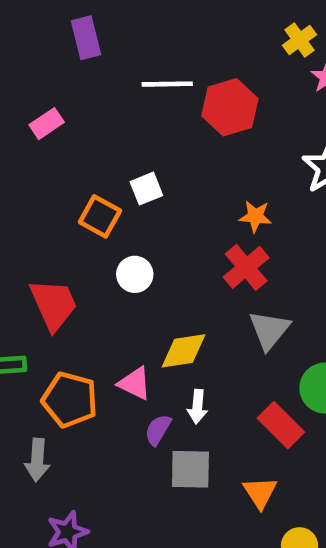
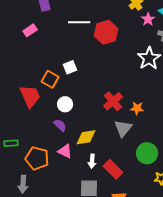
pink rectangle: (47, 124) -> (30, 30), moved
orange star: (255, 216) -> (137, 108), moved
red trapezoid: (54, 305) -> (30, 96), moved
red rectangle: (281, 425) -> (113, 169), moved
purple semicircle: (158, 430) -> (60, 125), moved, turned 104

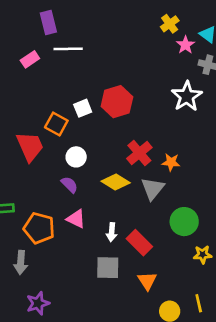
white line: (79, 22) -> (68, 49), moved
red hexagon: (106, 32) -> (117, 102), moved
yellow diamond: (86, 137) -> (116, 182), moved, turned 40

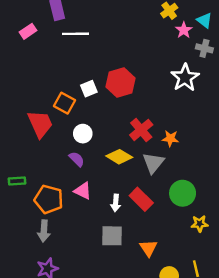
pink rectangle: (30, 59) -> (28, 31), moved
red rectangle: (139, 243) -> (141, 199), moved
gray arrow: (21, 262) -> (44, 231), moved

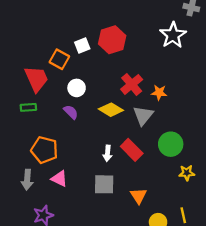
green rectangle: (17, 181) -> (28, 107), moved
pink triangle: (83, 191) -> (59, 179), moved
gray arrow: (44, 231) -> (27, 180), moved

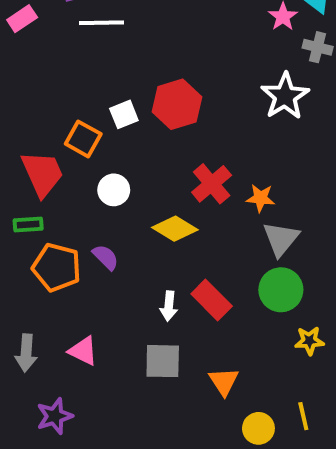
purple semicircle: (71, 112) -> (106, 257), moved
gray triangle: (143, 115) -> (281, 239), moved
orange pentagon: (44, 150) -> (57, 267), moved

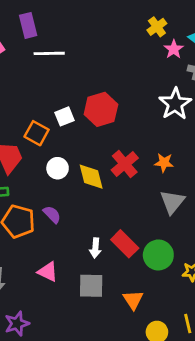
orange star: (260, 198) -> (164, 163), moved
yellow diamond: (175, 229) -> (91, 177), moved, turned 44
green circle: (281, 290) -> (158, 255), moved
pink triangle: (83, 351) -> (48, 272), moved

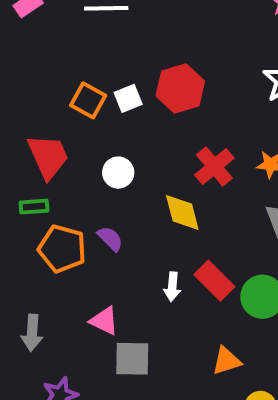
orange square: (37, 133) -> (88, 100), moved
yellow diamond: (91, 177) -> (182, 213), moved
gray square: (91, 286) -> (132, 359), moved
orange triangle: (133, 300) -> (226, 361), turned 45

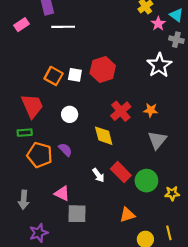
white square: (128, 98) -> (75, 75), turned 32
white arrow: (172, 287) -> (98, 175), turned -40

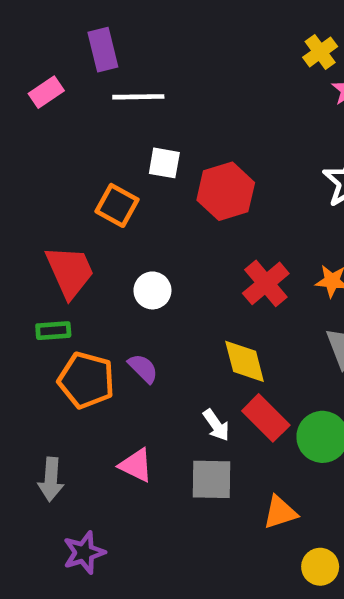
white square: (75, 75) -> (164, 163), moved
yellow diamond: (104, 136) -> (245, 361), moved
gray square: (77, 214) -> (212, 479), moved

